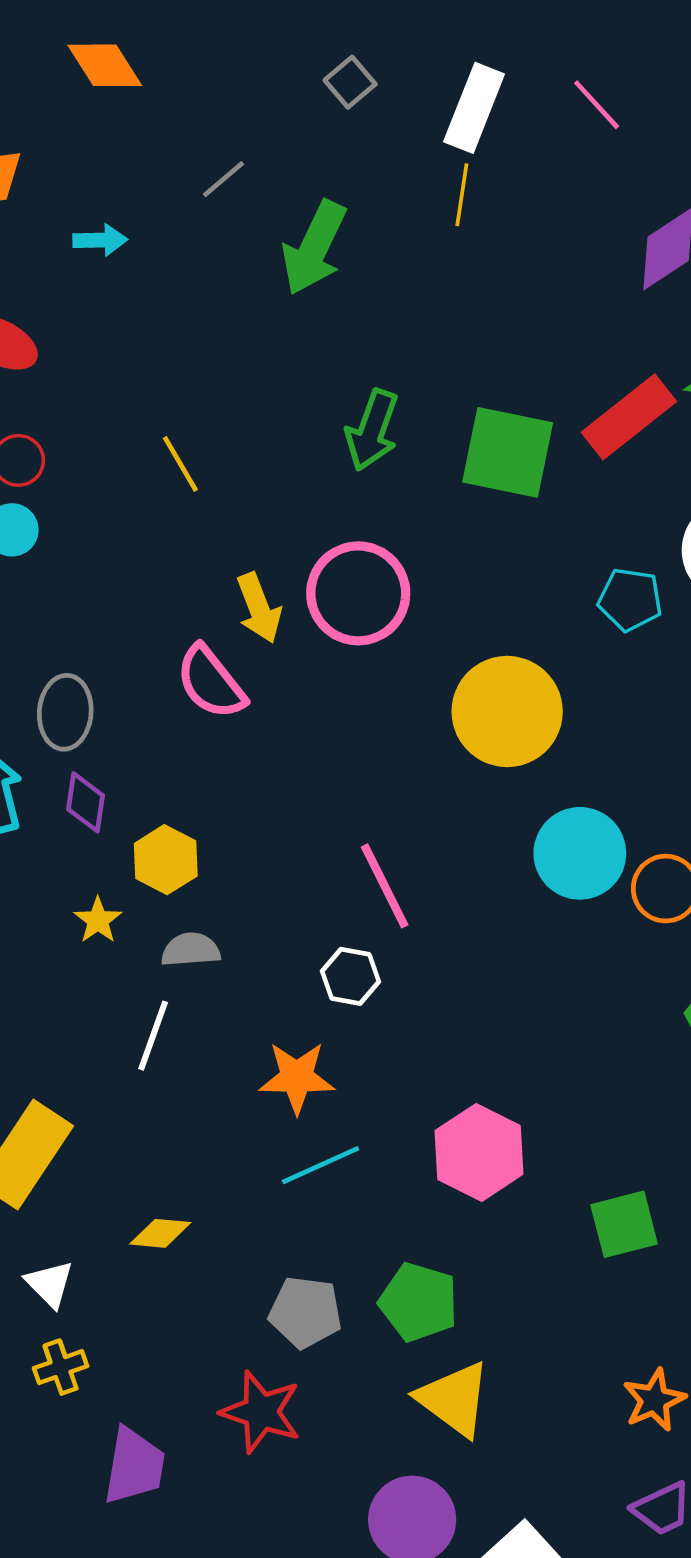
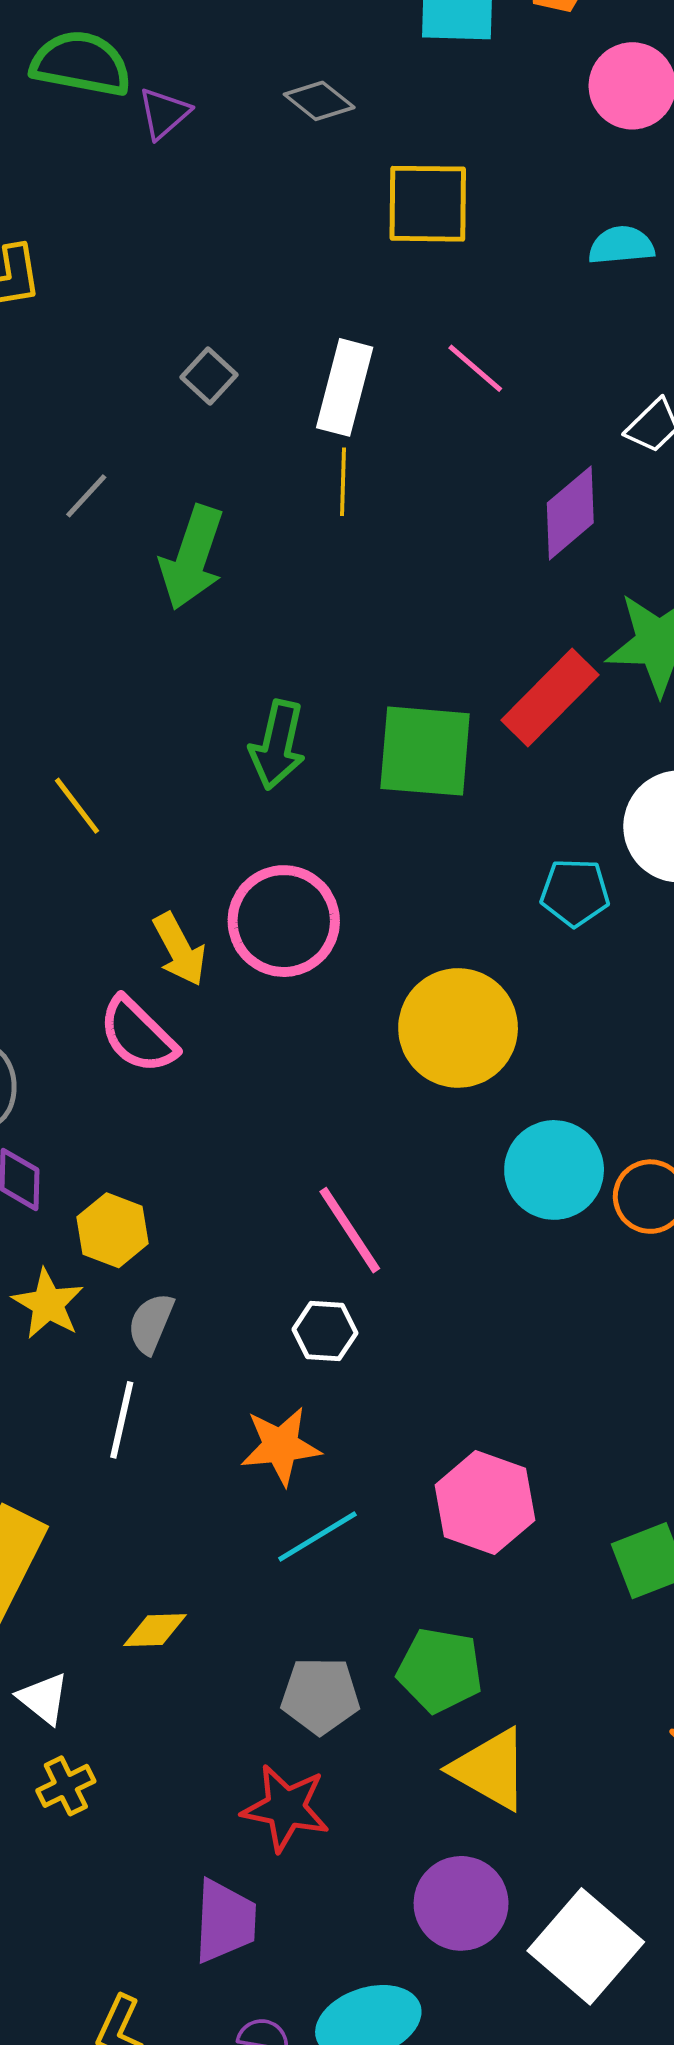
yellow star: (98, 920) -> (48, 1304), size x1.4
gray semicircle: (191, 950) -> (151, 1323), turned -56
purple trapezoid: (134, 1466) -> (225, 1921), moved

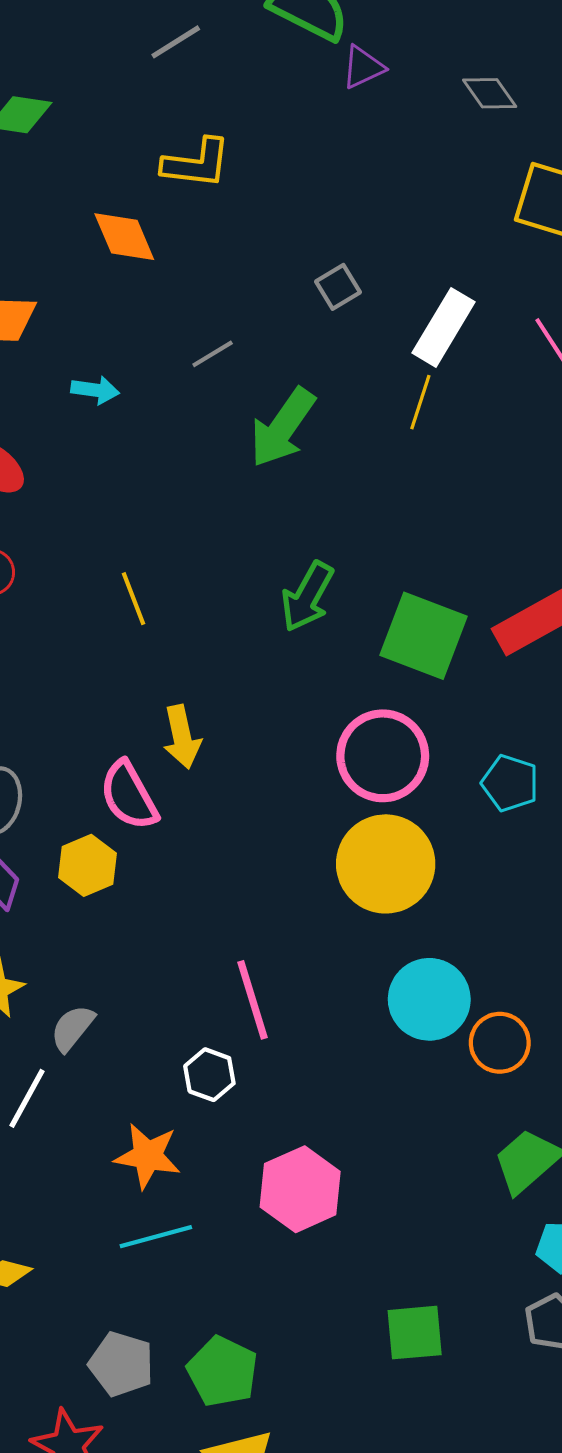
pink circle: (284, 921) -> (383, 756), moved
yellow hexagon: (113, 1230) -> (88, 865), moved
pink hexagon: (485, 1503) -> (300, 1189), moved

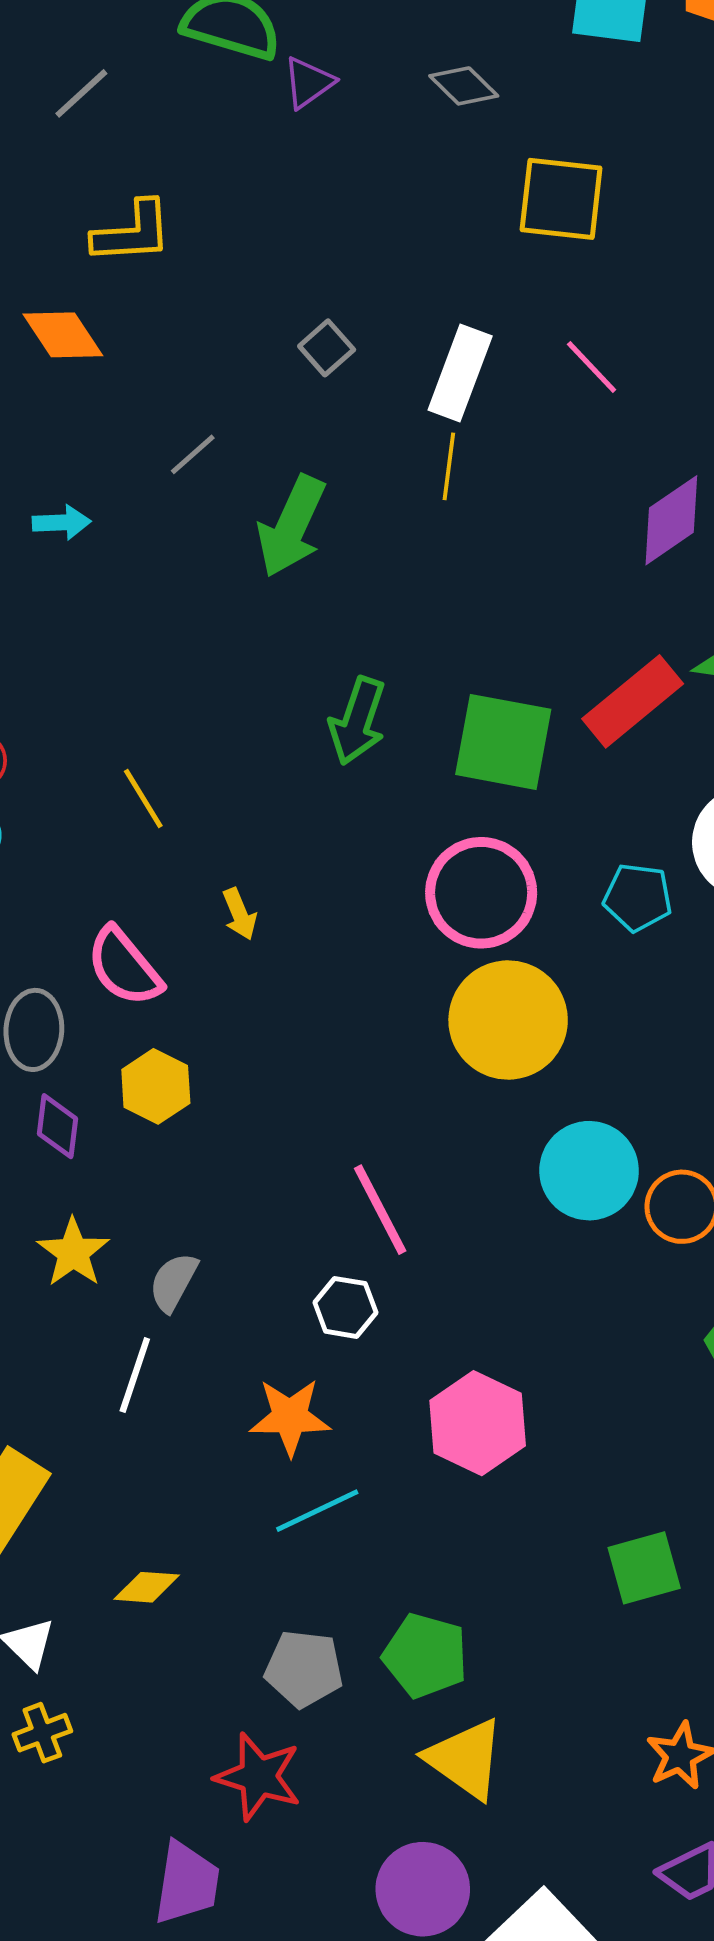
yellow line: (133, 599) -> (143, 799), moved
yellow arrow: (182, 737) -> (240, 914), size x0.7
pink semicircle: (129, 795) -> (124, 967), moved

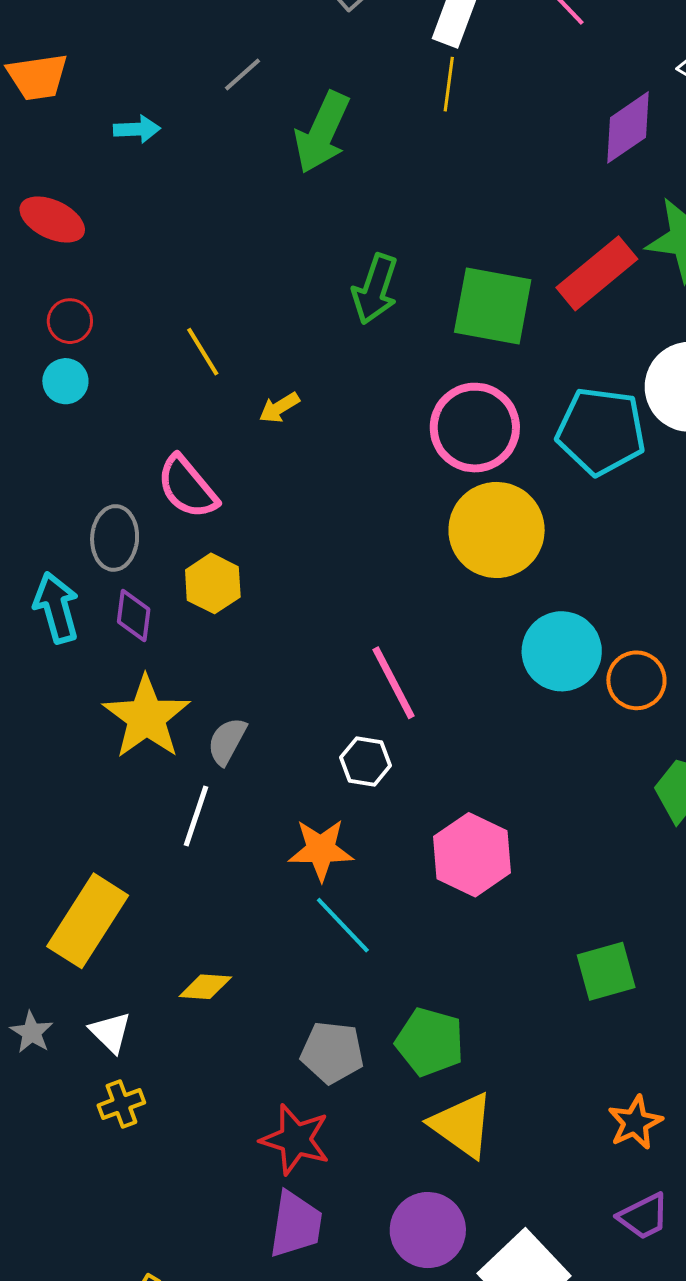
cyan pentagon: (638, 897) -> (601, 431), size x1.6
yellow arrow: (240, 914) -> (279, 408), moved, turned 81
yellow star: (73, 1252) -> (146, 717), size x1.5
cyan line: (317, 1511) -> (343, 925), turned 72
purple trapezoid: (187, 1883) -> (296, 1224), moved

